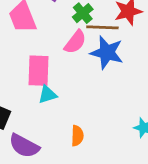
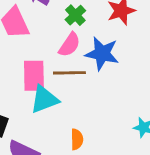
brown line: (102, 27) -> (69, 73), moved
cyan triangle: (47, 95) -> (44, 99), size x1.5

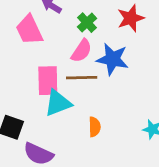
orange semicircle: (77, 139) -> (95, 127), moved

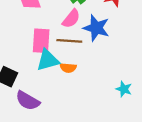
orange semicircle: (95, 127) -> (68, 68), moved, turned 91

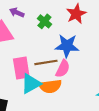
pink semicircle: (71, 19) -> (63, 69), moved
orange semicircle: (68, 68) -> (50, 86), size x1.5

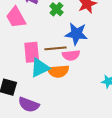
pink semicircle: (63, 69) -> (71, 55), turned 54

